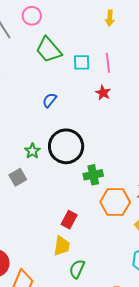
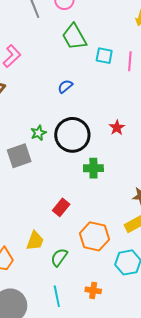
red star: (103, 93) -> (117, 128), moved
gray square: (18, 177) -> (19, 156), size x1.4
orange hexagon: (115, 202) -> (94, 236), moved
yellow trapezoid: (62, 246) -> (35, 241), moved

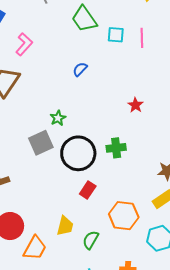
black circle: (72, 135) -> (78, 153), moved

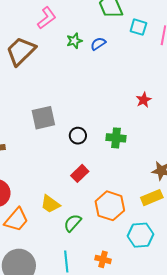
blue semicircle: (80, 69) -> (98, 44), moved
green star: (58, 118) -> (74, 41), moved
black circle: (78, 153) -> (78, 136), size x0.5
yellow trapezoid: (65, 226) -> (50, 204), turned 100

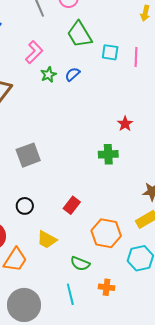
pink L-shape: (47, 18) -> (34, 52), moved
black circle: (78, 136) -> (25, 206), moved
green cross: (116, 138) -> (108, 154), moved
green semicircle: (73, 223) -> (80, 264), moved, turned -102

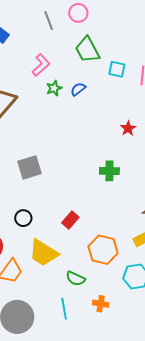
red star: (125, 124) -> (128, 128), moved
yellow trapezoid: (47, 240) -> (44, 253), size x1.5

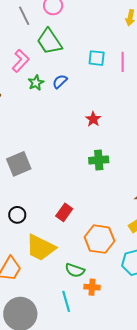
green trapezoid: (87, 50) -> (49, 42), moved
red star: (128, 128) -> (93, 119), moved
orange cross: (101, 304) -> (92, 287), moved

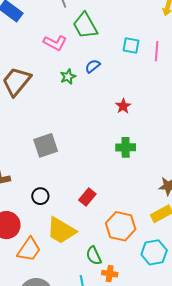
pink L-shape: (21, 61) -> (55, 43), turned 70
green star: (36, 83) -> (68, 77), moved
green semicircle: (75, 270) -> (94, 256), turned 42

